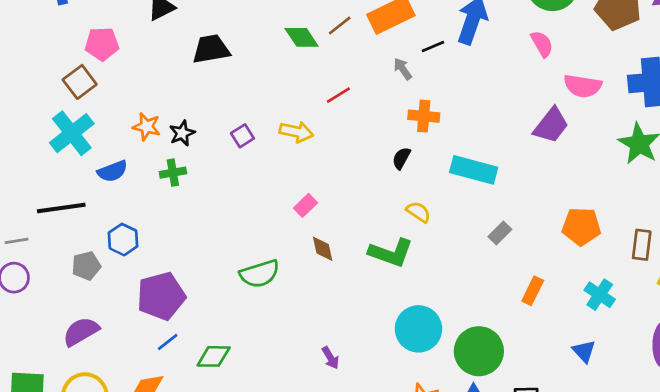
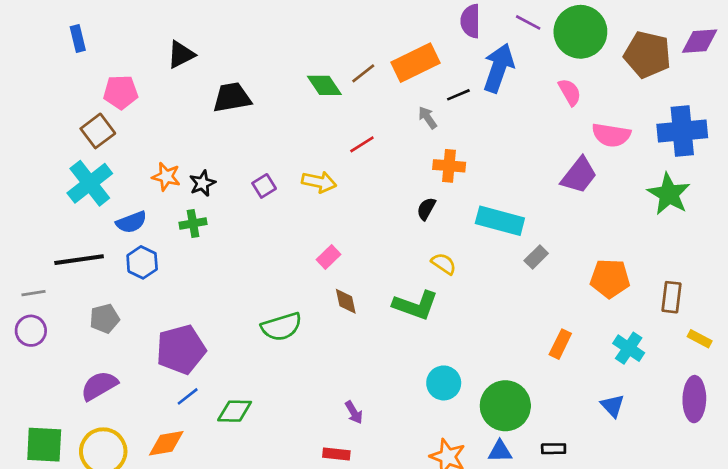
gray rectangle: (500, 233) -> (536, 257), moved
blue hexagon: (123, 240) -> (142, 262), moved
cyan circle: (418, 329) -> (444, 383), size x0.7

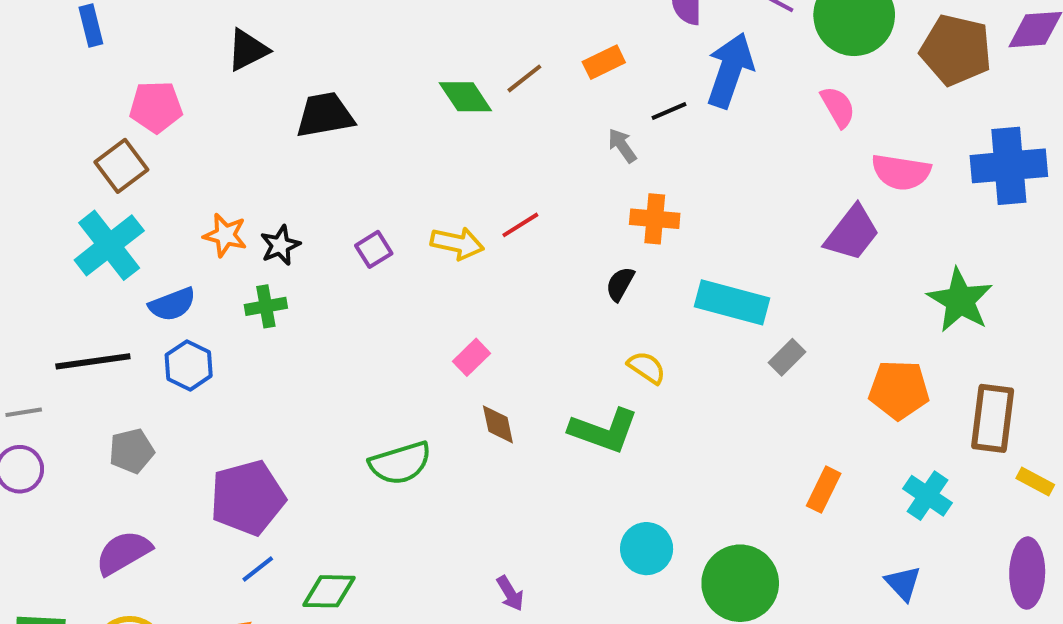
orange rectangle: (416, 63) -> (604, 62), size x0.6
red line: (362, 144) -> (520, 225), moved
green star: (669, 194) -> (960, 300), moved
brown rectangle: (672, 297) -> (993, 418), size x1.4

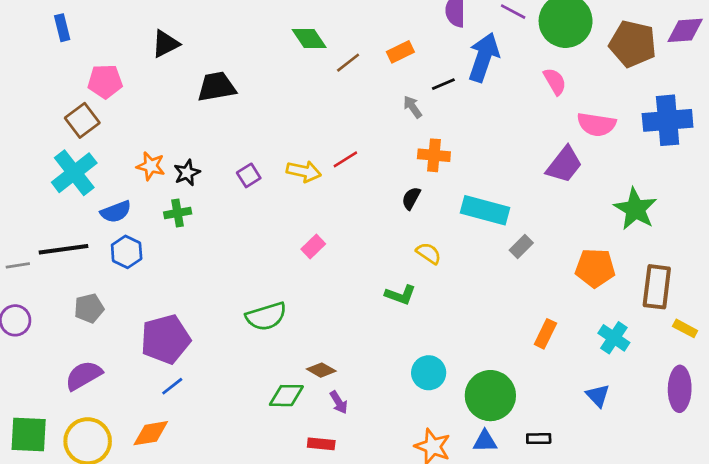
green diamond: (465, 97) -> (309, 38), moved
gray line: (24, 412) -> (18, 265), moved
brown diamond: (498, 424) -> (321, 370), moved, turned -48
green L-shape: (604, 431) -> (400, 295), size x0.7
green diamond: (329, 591) -> (286, 396), moved

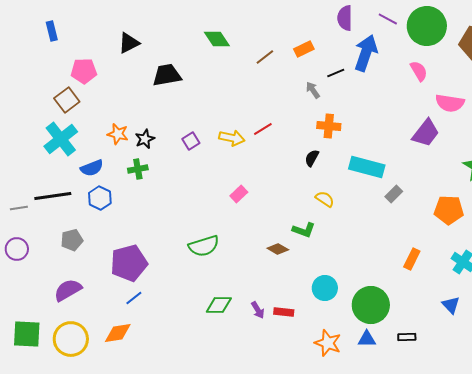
green diamond: (309, 38) -> (217, 39), moved
brown diamond: (321, 370) -> (278, 249), moved
red rectangle: (321, 444) -> (284, 312), moved

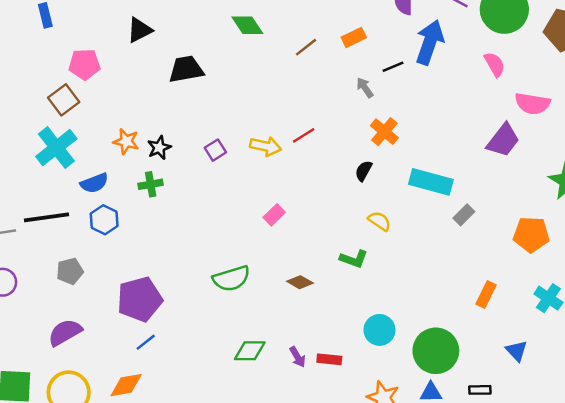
orange cross: (329, 126) -> (384, 132), turned 35
brown diamond: (278, 249) -> (300, 282), moved
blue triangle: (451, 305) -> (517, 351), moved

